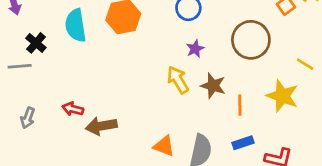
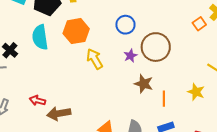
brown circle: (251, 40) -> (156, 47), moved
yellow arrow: (178, 80) -> (95, 59), moved
yellow star: (282, 96) -> (196, 92), size x0.7

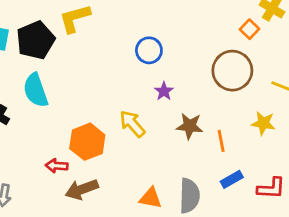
orange hexagon: (76, 31) -> (87, 142), moved
brown circle: (156, 47) -> (232, 71), moved
yellow arrow: (95, 59) -> (132, 124), moved
red arrow: (37, 100) -> (57, 166), moved

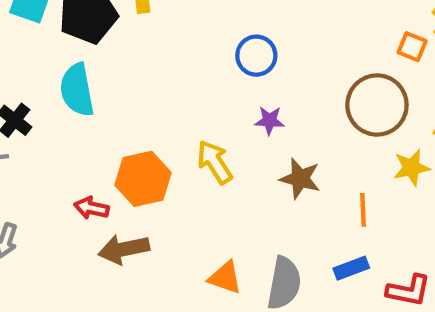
orange square: (250, 29) -> (412, 47), turned -30
purple star: (164, 91) -> (269, 120), turned 30
yellow star: (263, 123) -> (411, 168), moved, turned -30
orange line: (221, 141) -> (363, 210), moved

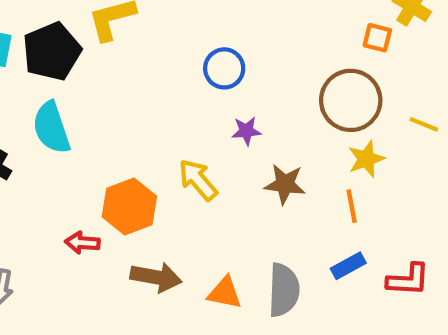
yellow star: (411, 168) -> (366, 159), moved
brown arrow: (124, 249) -> (156, 277), moved, turned -150

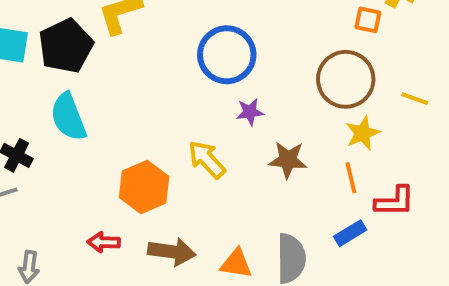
blue circle: (224, 68) -> (227, 55), size x1.5
red arrow: (82, 243) -> (104, 242), moved
red L-shape: (408, 280) -> (395, 201), moved

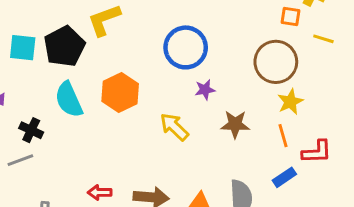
yellow line: (415, 99) -> (323, 39), moved
orange hexagon: (144, 187) -> (120, 92), moved

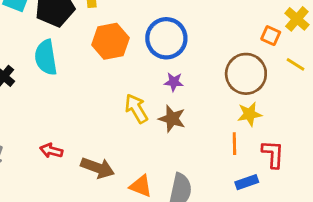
orange hexagon: (120, 92) -> (110, 41), moved
brown star: (235, 124) -> (172, 119), moved
red L-shape: (317, 152) -> (273, 154), moved, turned -100
blue rectangle: (284, 177) -> (247, 182), moved

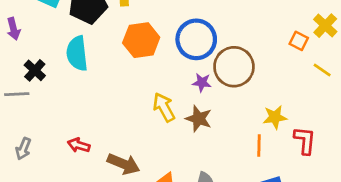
brown circle: (246, 74) -> (234, 67), moved
red L-shape: (273, 154) -> (305, 140), moved

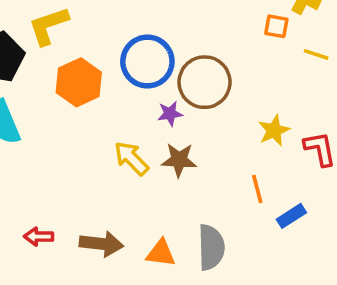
orange line: (259, 145) -> (257, 189), moved

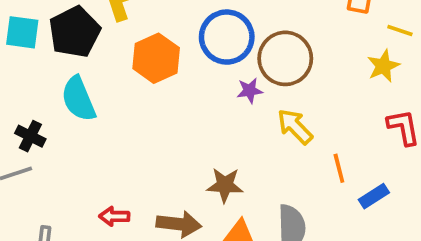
yellow star: (274, 131) -> (383, 66), moved
yellow arrow: (131, 158) -> (295, 127), moved
brown star: (179, 160) -> (225, 185), moved

